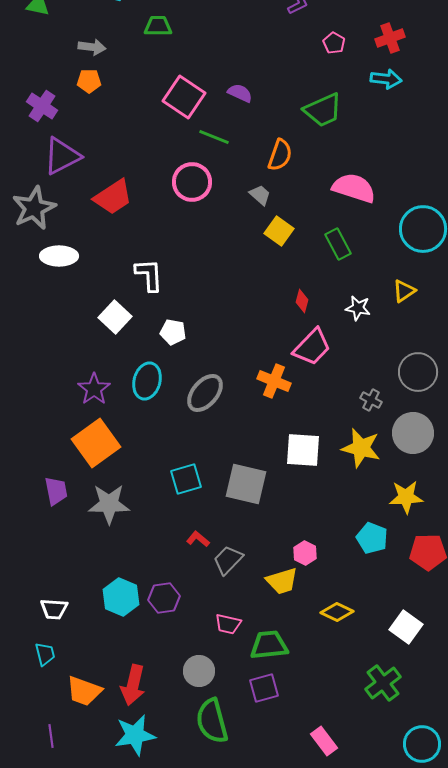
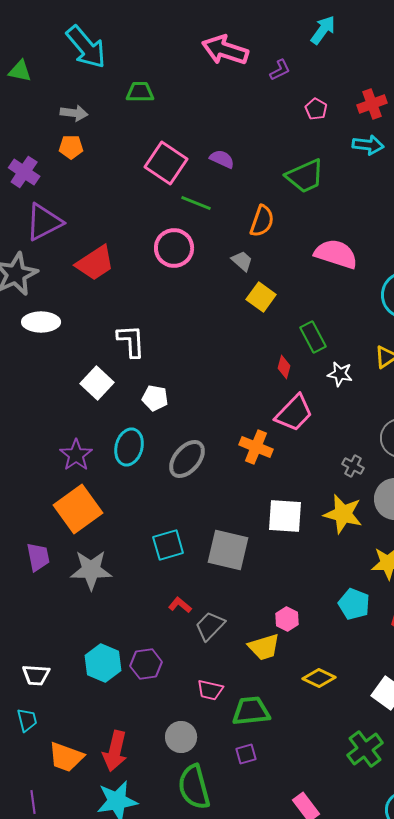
green rectangle: (338, 244) -> (313, 337), moved
purple square: (264, 688) -> (246, 754), size x0.7

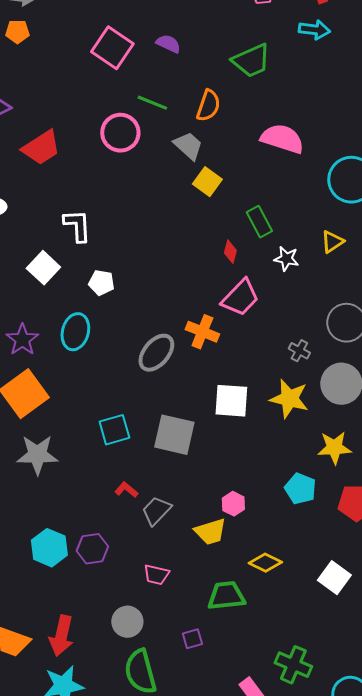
green line: (196, 203) -> (152, 103), moved
gray trapezoid: (242, 261) -> (188, 146), size x1.4
gray ellipse: (187, 459) -> (156, 353), moved
green trapezoid: (251, 711) -> (226, 596), moved
green cross: (365, 749) -> (293, 665), moved, turned -30

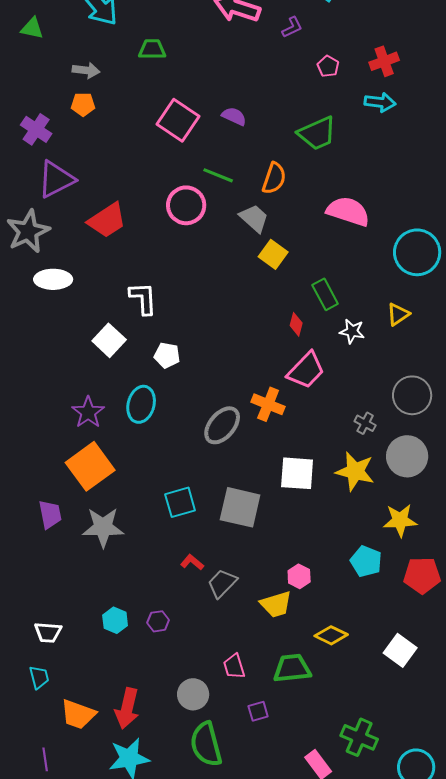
cyan hexagon: (49, 548) -> (115, 620), size x0.7
purple hexagon: (92, 549) -> (158, 621), size x0.7
pink trapezoid: (156, 575) -> (234, 666), moved, turned 60

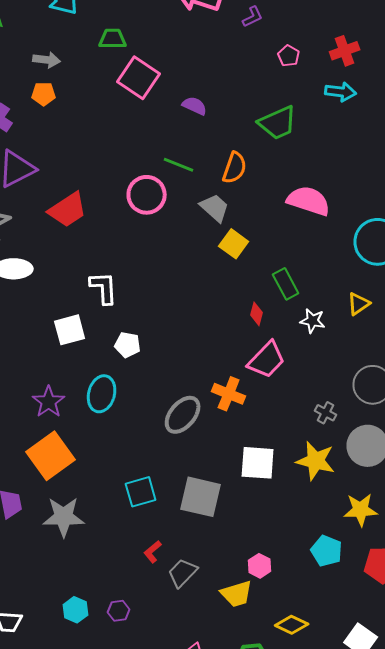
pink square: (178, 120) -> (139, 78), moved
white square: (109, 340) -> (70, 330), turned 32
red L-shape: (192, 562) -> (153, 552), turned -80

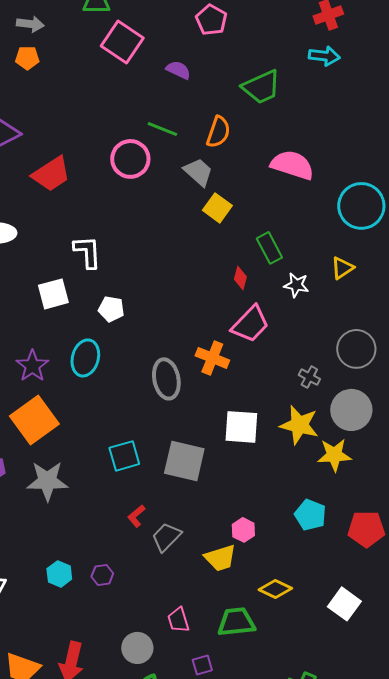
pink pentagon: (289, 56) -> (211, 20), moved, size x1.4
gray ellipse: (183, 415) -> (166, 379), turned -51
yellow star: (361, 510) -> (334, 455), moved

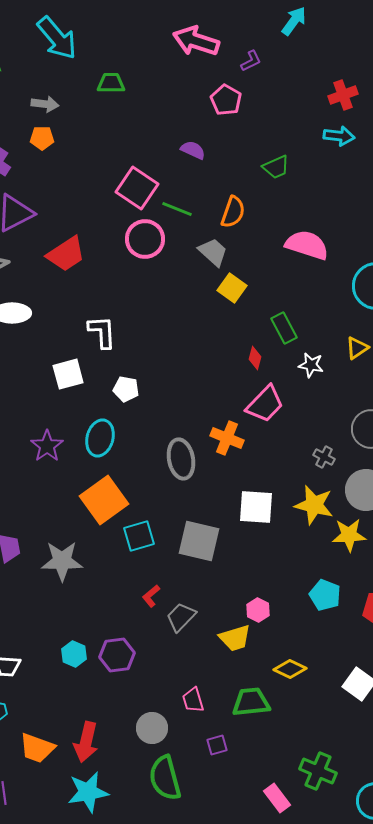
pink square: (122, 42) -> (137, 188), moved
green trapezoid: (261, 87) -> (276, 167), size x0.7
orange square: (34, 420) -> (104, 500), moved
purple hexagon: (102, 575) -> (117, 655), size x1.6

